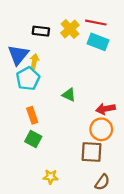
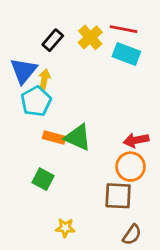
black rectangle: (41, 31) -> (53, 40), turned -56
green triangle: (69, 95) -> (78, 137), moved, size x1.5
orange rectangle: (32, 115) -> (54, 137), moved, turned -56

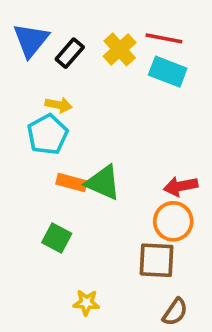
blue triangle: (24, 71) -> (31, 40), moved
yellow arrow: (44, 79) -> (59, 105), turned 90

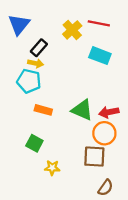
black rectangle: (70, 53) -> (39, 48), moved
cyan rectangle: (168, 72) -> (100, 56), moved
cyan pentagon: (48, 134) -> (29, 81), turned -30
green triangle: (103, 183) -> (82, 110), moved
yellow star: (86, 303) -> (52, 168), moved

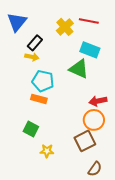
cyan pentagon: (29, 81) -> (43, 81), moved
green triangle: (82, 110) -> (79, 69), moved
brown square: (94, 157) -> (85, 141), turned -30

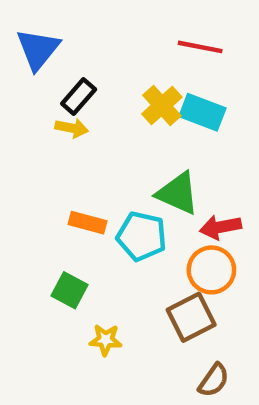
yellow cross: (65, 27) -> (162, 106), moved
green triangle: (79, 69) -> (178, 193), moved
cyan pentagon: (43, 81) -> (142, 236), moved

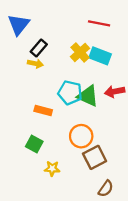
red arrow: (220, 227) -> (115, 92), moved
cyan pentagon: (142, 236) -> (70, 93), moved
orange circle: (211, 270) -> (81, 136), moved

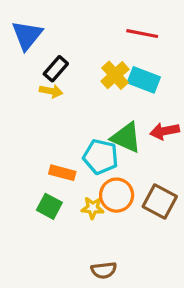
cyan pentagon: (70, 93) -> (101, 157), moved
orange rectangle: (43, 110) -> (62, 173), moved
brown square: (95, 157) -> (160, 201), moved, turned -35
yellow star: (52, 169) -> (93, 208), moved
brown semicircle: (106, 189) -> (104, 270), moved, turned 48

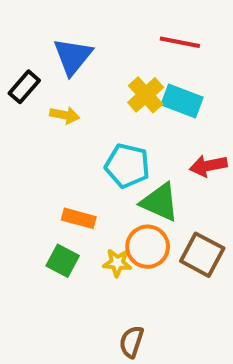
blue triangle: (27, 35) -> (73, 56), moved
black rectangle: (56, 69) -> (24, 87), moved
green triangle: (126, 138) -> (160, 202), moved
cyan pentagon: (101, 157) -> (127, 166), moved
brown semicircle: (104, 270) -> (131, 342), turned 115

